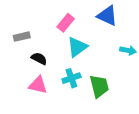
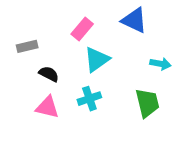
green trapezoid: (99, 86) -> (147, 103), moved

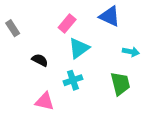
gray rectangle: (27, 46) -> (13, 28), moved, turned 70
pink triangle: (47, 107) -> (45, 101), moved

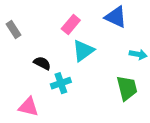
cyan cross: (73, 80) -> (61, 83), moved
pink triangle: (45, 101) -> (28, 107), moved

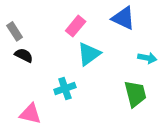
black semicircle: (42, 63) -> (24, 55), moved

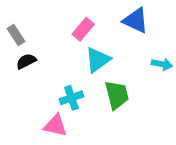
black semicircle: (24, 55) -> (26, 61), turned -54
green trapezoid: (135, 94) -> (117, 95), moved
pink triangle: (30, 114) -> (55, 126), moved

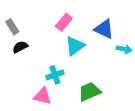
blue triangle: (136, 20) -> (104, 29), moved
green trapezoid: (117, 95) -> (89, 92), moved, turned -100

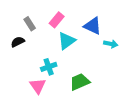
gray rectangle: (12, 27) -> (30, 24), moved
pink triangle: (43, 96) -> (38, 86), turned 42

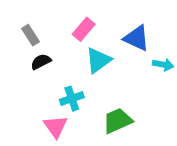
gray rectangle: (30, 24) -> (31, 35), moved
black semicircle: (18, 42) -> (41, 62), moved

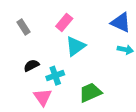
blue triangle: (137, 38) -> (121, 22), moved
black semicircle: (41, 62) -> (31, 65), moved

